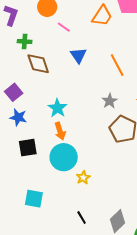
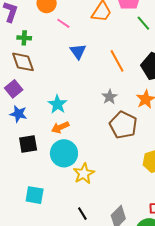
brown diamond: (38, 64) -> (23, 62), moved
orange arrow: (60, 131) -> (60, 127), turned 84
yellow star: (83, 178) -> (84, 174), size x1.5

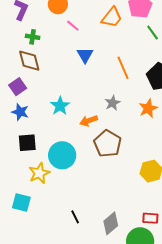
brown pentagon: (123, 125) -> (107, 144), moved
orange arrow: (60, 127) -> (89, 121), moved
yellow star: (84, 174) -> (39, 173), moved
cyan square: (35, 195) -> (21, 203), moved

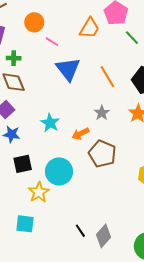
blue triangle: (85, 55) -> (68, 69), size x1.5
gray diamond: (111, 223) -> (103, 236), moved

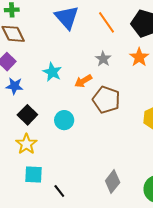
black square: (23, 164) -> (27, 115), turned -30
cyan circle: (59, 171) -> (64, 120), size x0.7
yellow star: (39, 192) -> (26, 144), moved
black line: (80, 231) -> (59, 191), moved

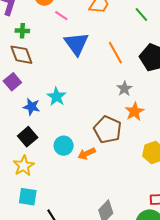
orange star: (139, 57) -> (135, 112), moved
gray star: (103, 59) -> (124, 89), moved
orange arrow: (83, 81) -> (87, 154), moved
blue star: (14, 86) -> (31, 107), moved

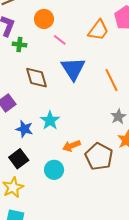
green cross: (22, 31) -> (19, 45), moved
brown diamond: (21, 55) -> (36, 78), moved
orange arrow: (87, 154) -> (71, 146), moved

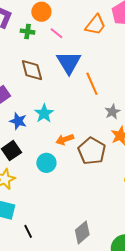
green cross: (19, 45) -> (28, 32), moved
orange line: (111, 80) -> (92, 84), moved

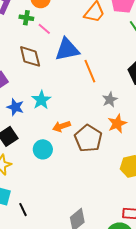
pink line: (56, 33) -> (44, 29), moved
blue triangle: (69, 62) -> (67, 49), turned 48
black line: (28, 231) -> (23, 210), moved

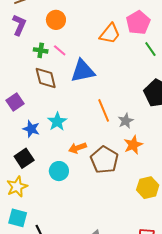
green cross: (26, 18) -> (41, 50), moved
orange line: (90, 71) -> (104, 110), moved

